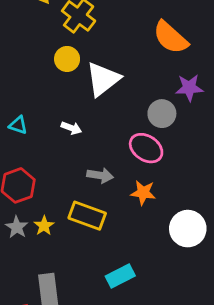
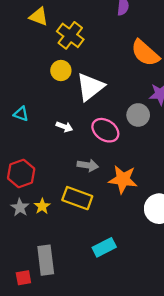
cyan triangle: (18, 125) -> (21, 114), moved
pink ellipse: (146, 148) -> (105, 130), moved
orange star: (143, 193) -> (123, 179), size x1.4

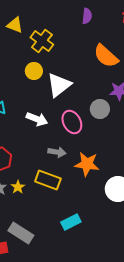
white arrow: (64, 127) -> (37, 119), size x1.5
pink ellipse: (105, 130) -> (72, 122), turned 30
gray rectangle: (46, 260) -> (21, 233), turned -50

